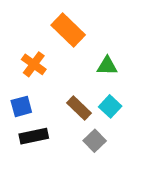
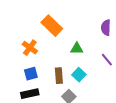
blue square: (21, 106) -> (31, 74), moved
brown rectangle: (79, 108) -> (59, 76), turned 42

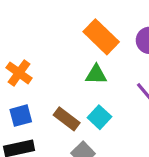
orange rectangle: (52, 26) -> (101, 37), moved
brown rectangle: (59, 76) -> (67, 119), turned -49

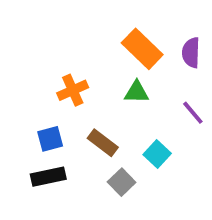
orange cross: (19, 73) -> (73, 90), moved, turned 30
cyan square: (99, 117) -> (157, 154), moved

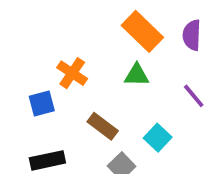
orange cross: (73, 90) -> (72, 73), turned -32
blue square: (50, 139) -> (42, 103), moved

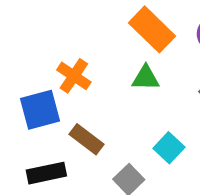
blue square: (42, 103) -> (40, 110), size x1.4
brown rectangle: (103, 126) -> (87, 139), moved

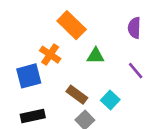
orange rectangle: (152, 29) -> (72, 25), moved
brown rectangle: (87, 139) -> (77, 95), moved

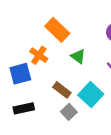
green triangle: (96, 56) -> (78, 56), turned 35
cyan square: (110, 100) -> (91, 95), size x1.5

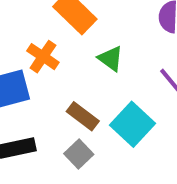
gray square: (69, 112) -> (79, 154), moved

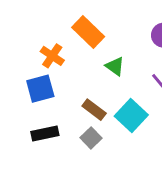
orange cross: (43, 57) -> (52, 56), moved

